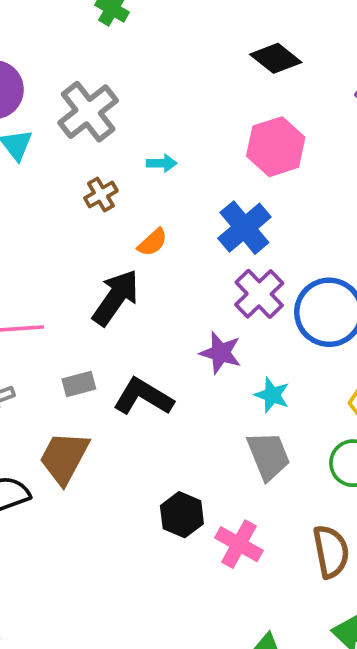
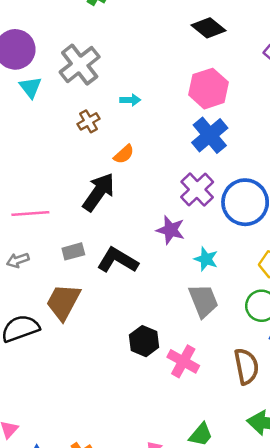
blue cross: (244, 228) -> (210, 135), moved

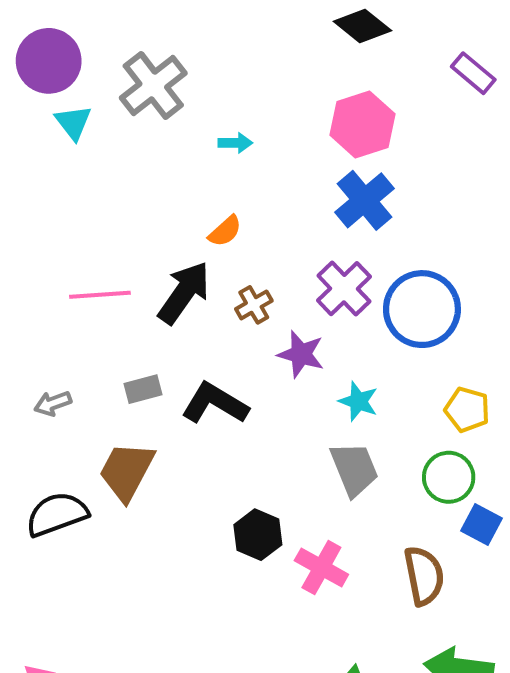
brown cross: (89, 121) -> (254, 305), moved
pink line: (30, 214) -> (100, 295), moved

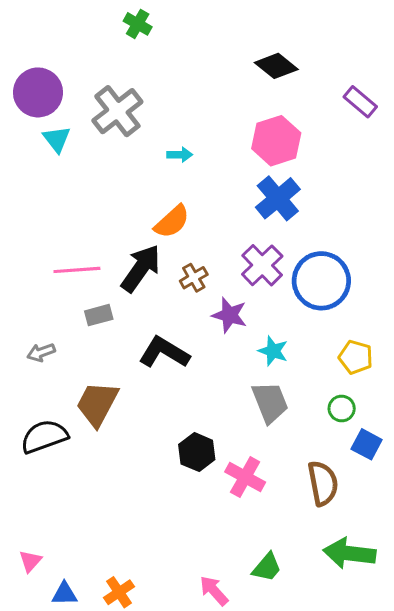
orange semicircle: (225, 231) -> (172, 222), size x1.4
gray rectangle: (143, 389) -> (99, 315), moved
green circle: (449, 477) -> (342, 408), size x0.7

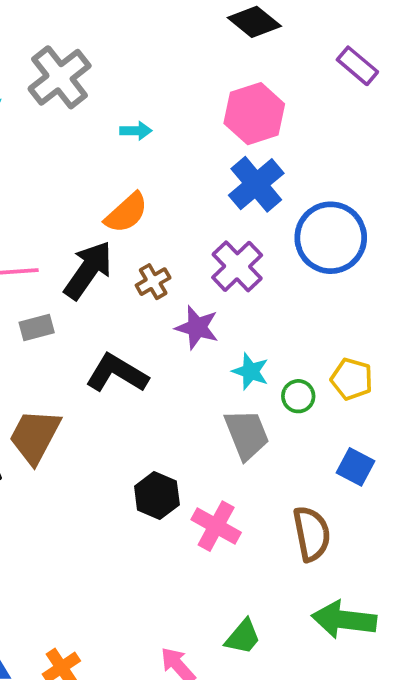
blue circle: (321, 281) -> (331, 238), moved
green circle: (342, 408) -> (298, 396), moved
blue square: (367, 444) -> (356, 467), moved

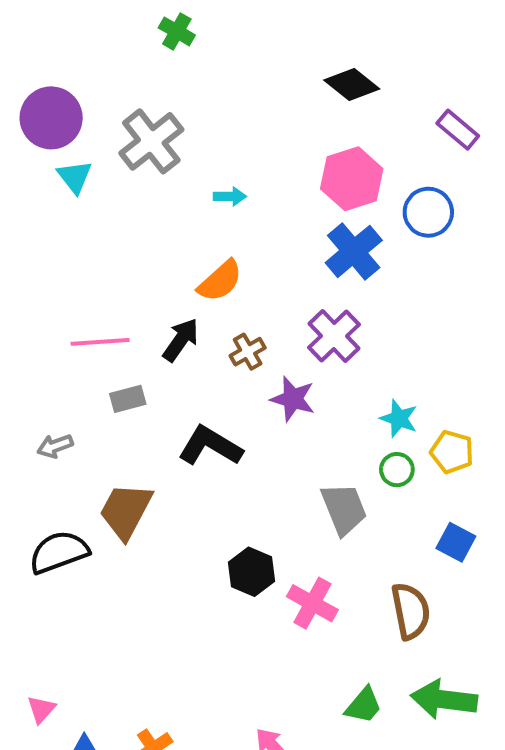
blue circle: (331, 238) -> (428, 212), moved, size x0.7
black arrow: (88, 270) -> (181, 340), size x0.7
cyan star: (250, 371) -> (399, 419), moved
green trapezoid: (243, 637) -> (363, 705), moved

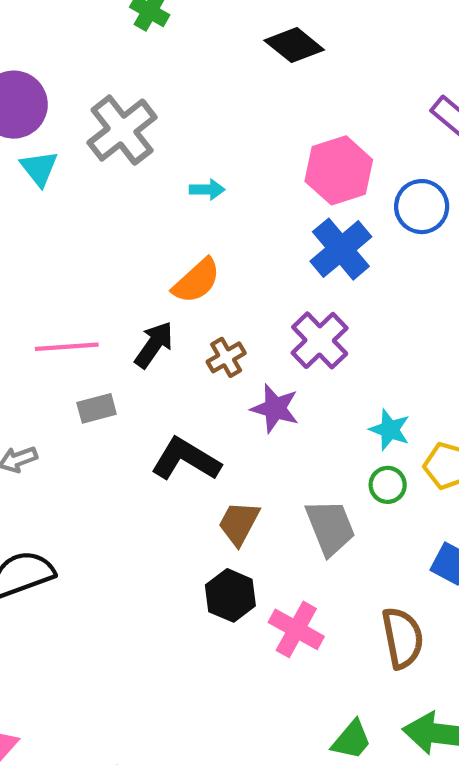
black diamond: (352, 84) -> (294, 45), moved
brown trapezoid: (126, 511) -> (239, 523), moved, size x0.7

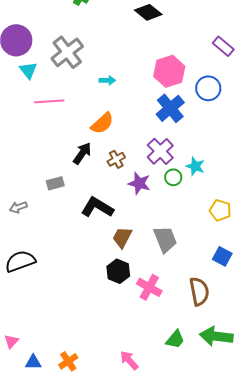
pink line: (67, 347) -> (49, 101), moved
cyan star: (390, 430) -> (195, 166), moved
green circle: (388, 485) -> (173, 177), moved

